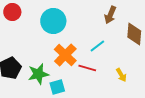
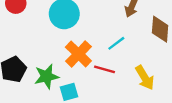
yellow arrow: (121, 75) -> (145, 78), size x1.5

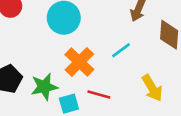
red line: (104, 69) -> (99, 95), moved

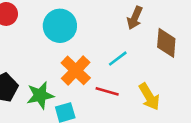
red line: (99, 95) -> (107, 91), moved

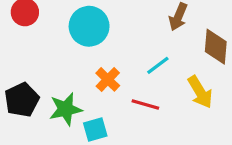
orange cross: (76, 70) -> (108, 79), size x0.7
yellow arrow: (149, 97) -> (200, 92), moved

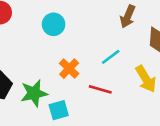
cyan circle: (89, 26) -> (54, 24), size x0.7

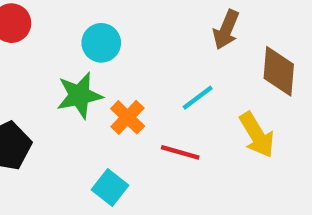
green star: (34, 93) -> (79, 95), moved
cyan square: (59, 110) -> (110, 187), turned -36

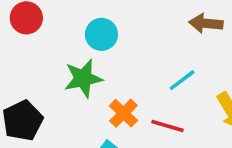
brown arrow: (226, 30) -> (206, 23), turned 72
orange cross: (128, 117) -> (123, 113), moved

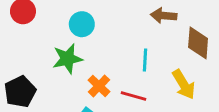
cyan line: (182, 80) -> (145, 60), turned -50

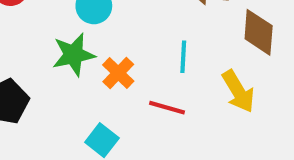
orange cross: (99, 86) -> (118, 73), moved

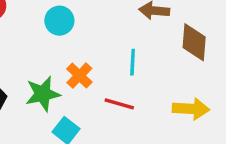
green star: (73, 55) -> (43, 94), moved
yellow arrow: (238, 91) -> (191, 109), moved, turned -56

